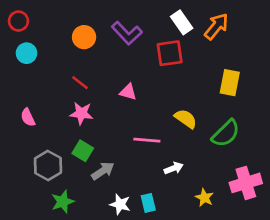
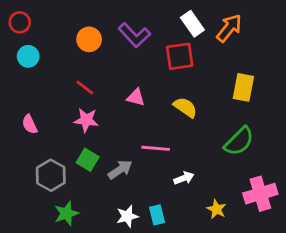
yellow semicircle: (186, 119) -> (185, 107), moved
gray arrow: (103, 171) -> (120, 170), moved
white star: (120, 204) -> (127, 216), turned -30

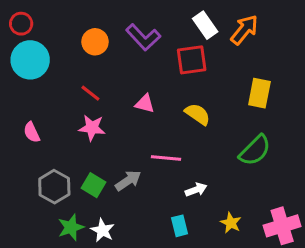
cyan circle: (28, 56) -> (30, 60), size x1.6
green square: (88, 160) -> (93, 185), moved
pink cross: (260, 194) -> (282, 226), moved
cyan rectangle: (157, 215) -> (179, 226), moved
white star: (127, 216) -> (103, 230), moved, turned -30

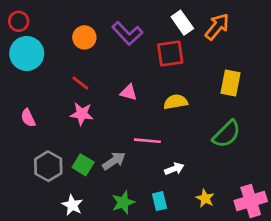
yellow semicircle: (198, 114) -> (176, 102), turned -45
green star: (71, 227) -> (123, 202), moved
white star: (103, 230) -> (72, 205), moved

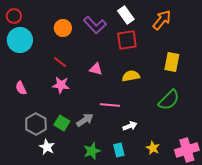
white rectangle: (182, 23) -> (126, 15), moved
white star: (72, 205) -> (47, 147), moved

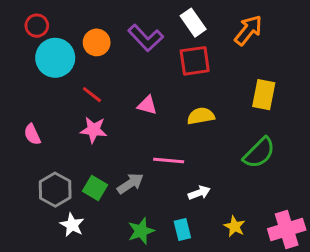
red circle: (14, 16) -> (37, 26), moved
cyan circle: (20, 40) -> (55, 58), moved

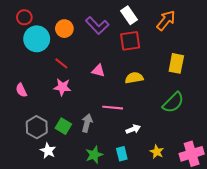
gray arrow: (130, 183) -> (87, 123), turned -42

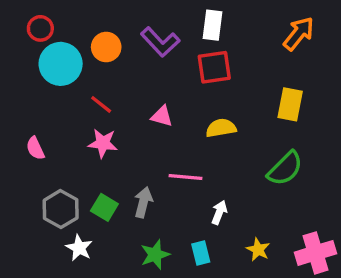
white rectangle: (129, 15) -> (213, 25), turned 42
orange arrow: (166, 20) -> (299, 34), moved
white arrow: (133, 129) -> (219, 212), turned -48

